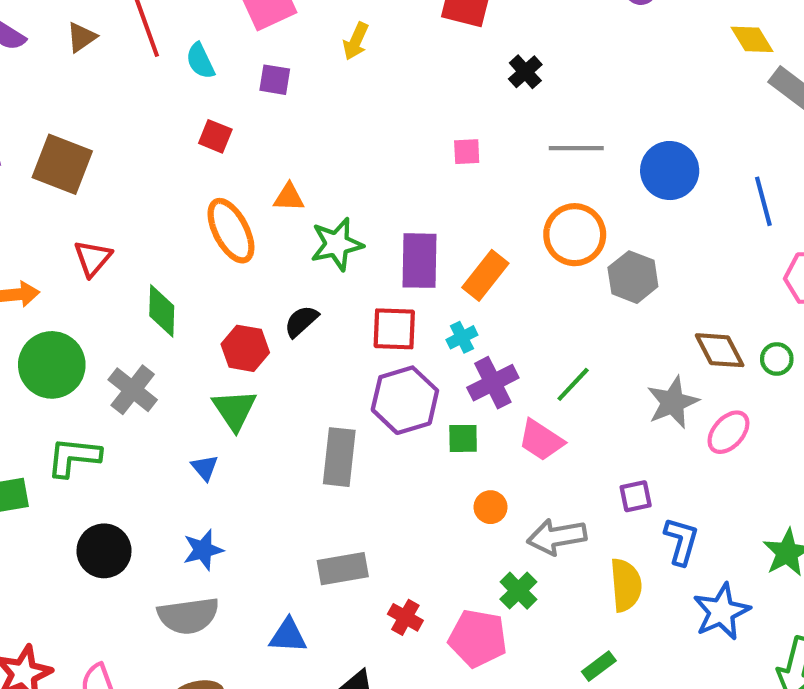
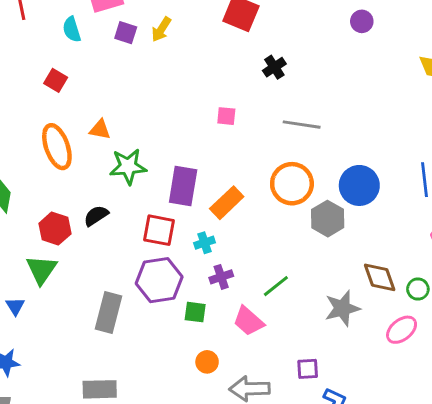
cyan semicircle: (200, 61) -> (72, 29), moved
purple square: (275, 80) -> (126, 33), moved
blue circle: (670, 171) -> (359, 185), moved
purple cross: (493, 383) -> (221, 277), size x0.7
pink ellipse: (728, 432) -> (402, 330), moved

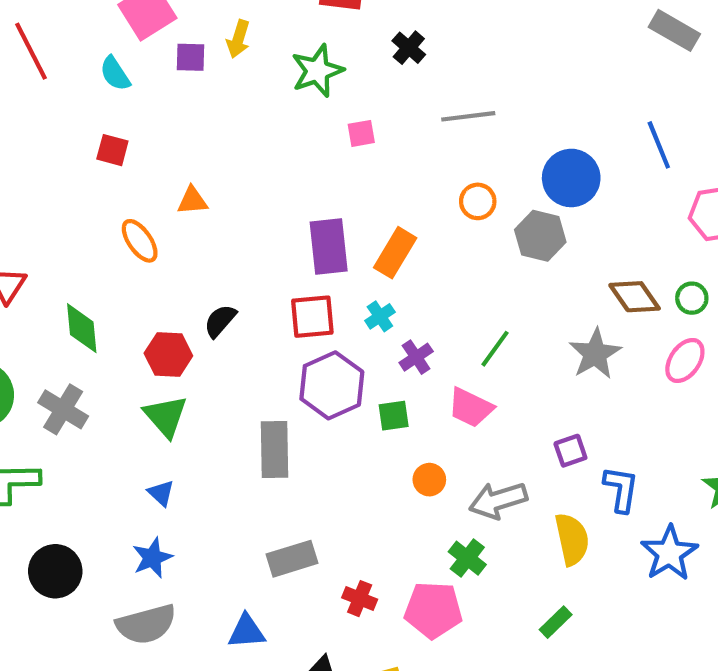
orange ellipse: (57, 147) -> (140, 241), size x0.7
green star: (128, 166) -> (317, 71), moved
orange circle: (292, 184) -> (478, 201), size x0.6
blue triangle: (15, 306) -> (161, 493), moved

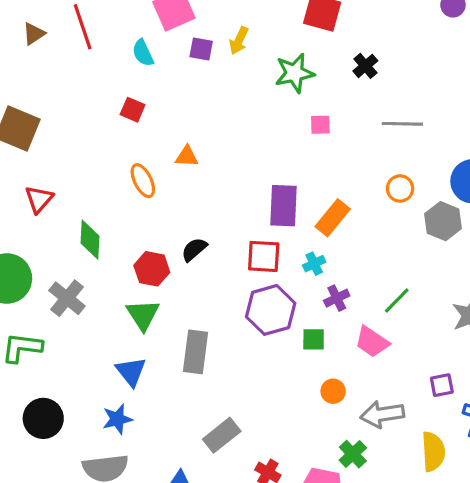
gray rectangle: (274, 449) -> (195, 352), moved
blue triangle: (161, 493) -> (131, 372), size x1.5
gray rectangle: (292, 559) -> (222, 435), turned -30

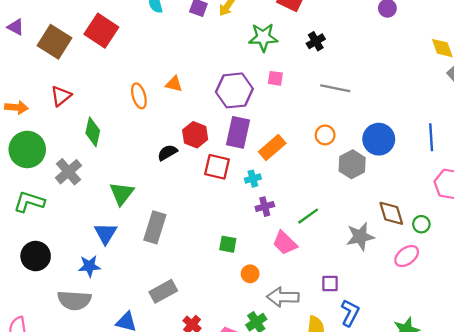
red square: (133, 110) -> (101, 31), moved, size x1.8
red hexagon: (152, 269) -> (195, 135), moved
purple hexagon: (271, 310) -> (234, 90), moved
green square: (314, 339) -> (228, 244), moved

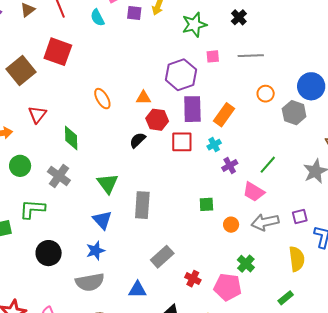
brown square: (55, 42) -> (21, 70), turned 32
orange triangle: (174, 84) -> (143, 98), moved
gray line: (335, 88) -> (251, 56), moved
green circle: (27, 149) -> (20, 166), size x0.7
gray arrow: (283, 297) -> (265, 222), moved

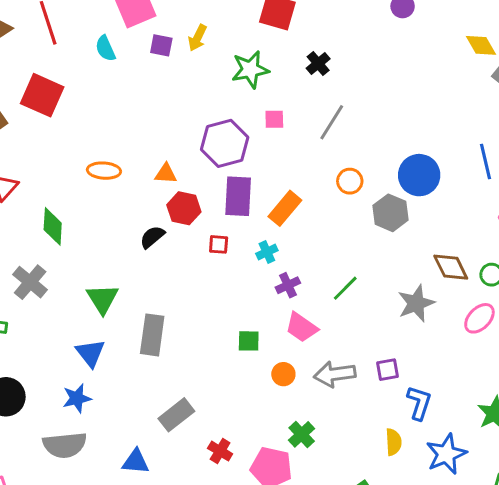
gray line: (251, 56) -> (332, 122), turned -60
orange ellipse: (102, 99) -> (104, 171), turned -60
red square: (182, 142) -> (219, 244), size x0.6
pink trapezoid: (254, 192) -> (302, 327), moved
yellow semicircle: (297, 259) -> (393, 442), moved, size x0.7

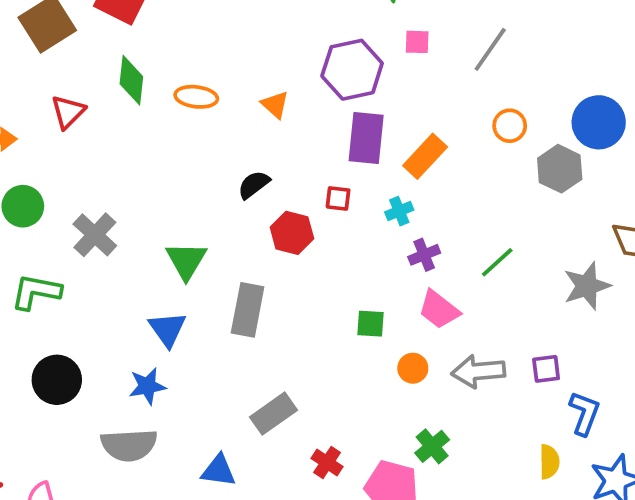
orange triangle: (166, 174) -> (275, 105), turned 35
red hexagon: (184, 208) -> (292, 233), moved
green diamond: (53, 226) -> (131, 80), moved

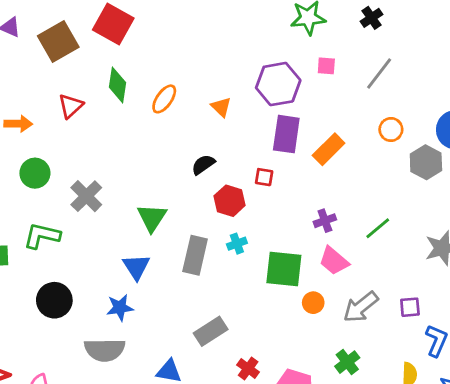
orange ellipse: (196, 97) -> (164, 99), turned -64
cyan cross: (399, 211) -> (237, 244), moved
green square: (371, 324) -> (284, 269), size x1.8
gray arrow: (478, 371) -> (361, 307), turned -36
green cross: (432, 446) -> (347, 362), moved

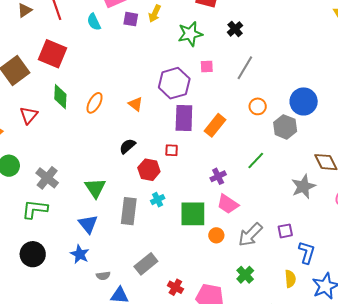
green line: (378, 228) -> (256, 161), moved
green L-shape: (42, 236) -> (35, 209), moved
blue star: (120, 308) -> (80, 254), turned -30
gray semicircle: (105, 350) -> (103, 276), moved, size x0.5

